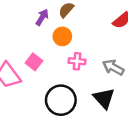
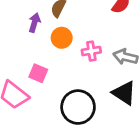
pink cross: (77, 61) -> (91, 51), moved

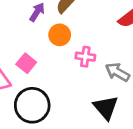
black circle: (78, 107) -> (32, 105), moved

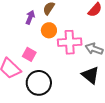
pink cross: (85, 57) -> (70, 42), size x1.6

